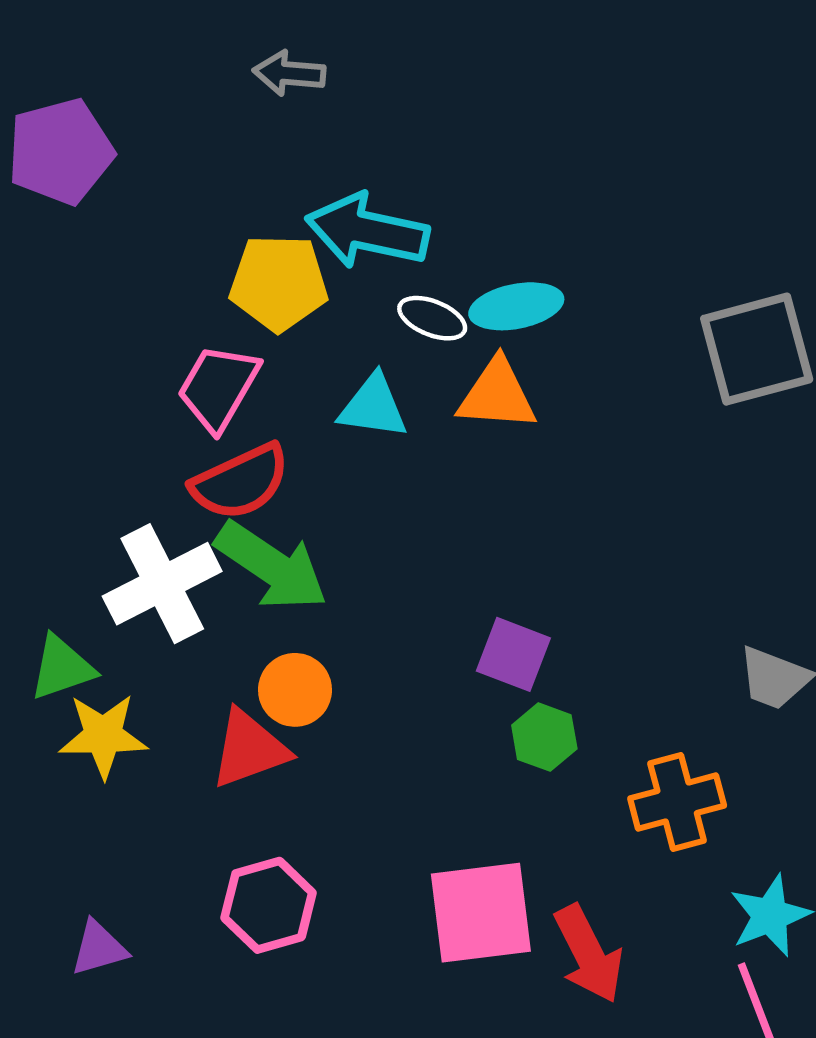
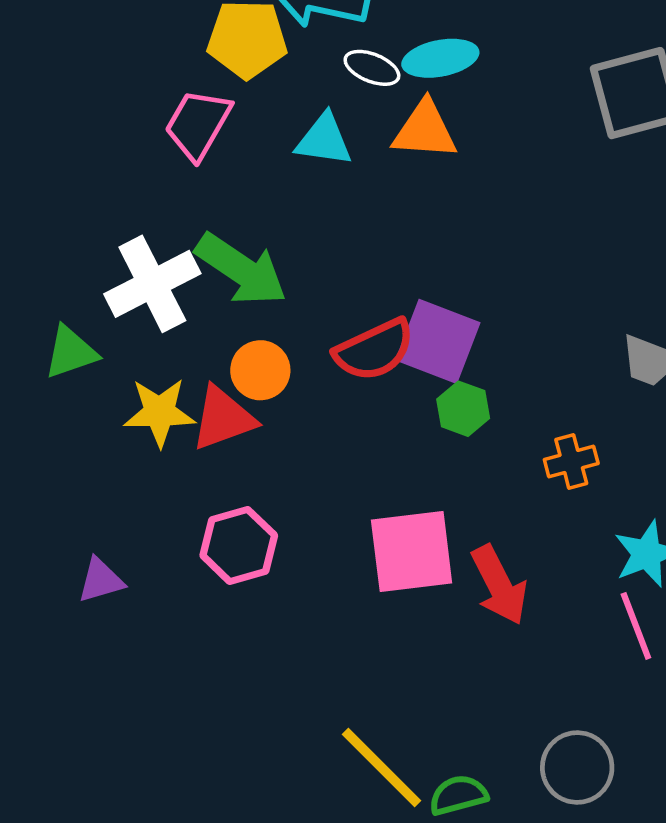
red semicircle: (240, 482) -> (374, 350), moved
purple square: (513, 654) -> (438, 341), size x1.4
yellow star: (103, 736) -> (160, 412), moved
orange cross: (677, 802) -> (571, 461), size x0.7

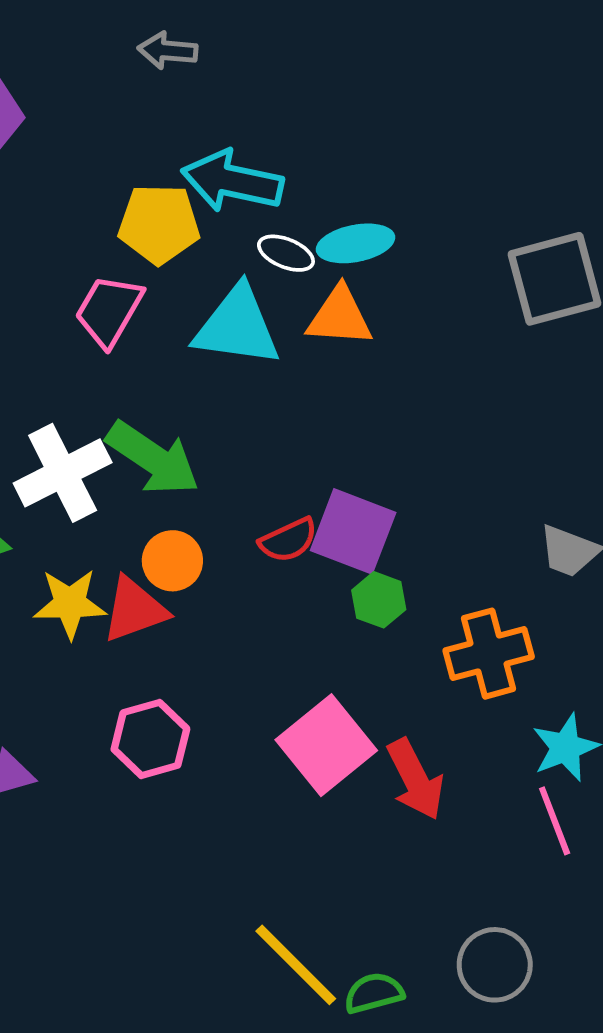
cyan triangle: (324, 140) -> (237, 326), size x1.5
red semicircle: (374, 350) -> (288, 540), size x0.7
orange cross: (571, 461) -> (489, 654), size x1.6
pink square: (412, 551) -> (326, 745), turned -32

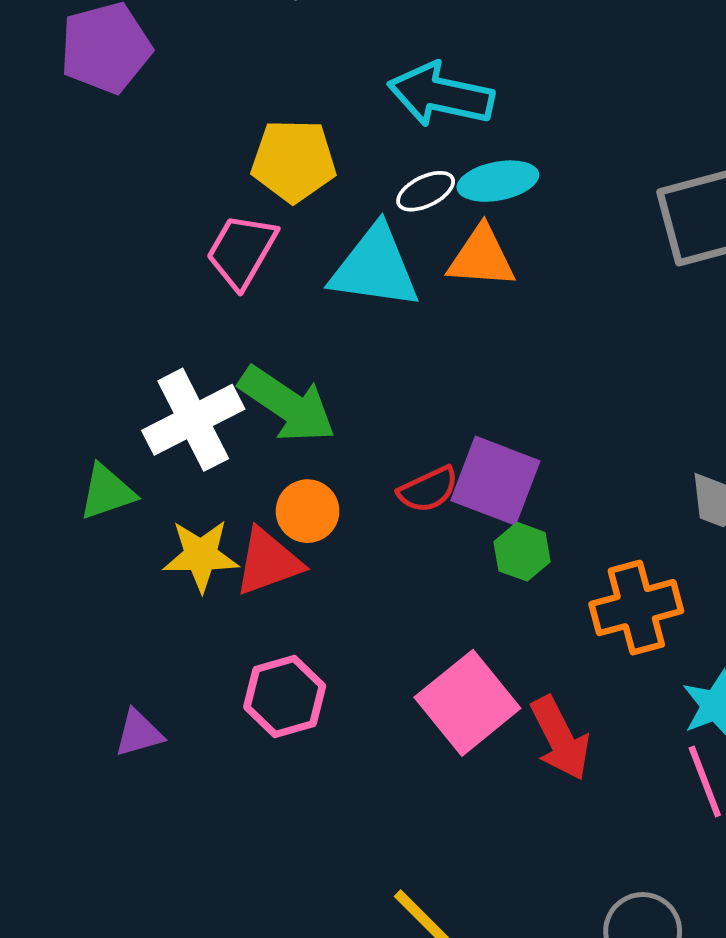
cyan arrow: (232, 181) -> (441, 95), moved
white ellipse: (286, 253) -> (426, 191), turned -48

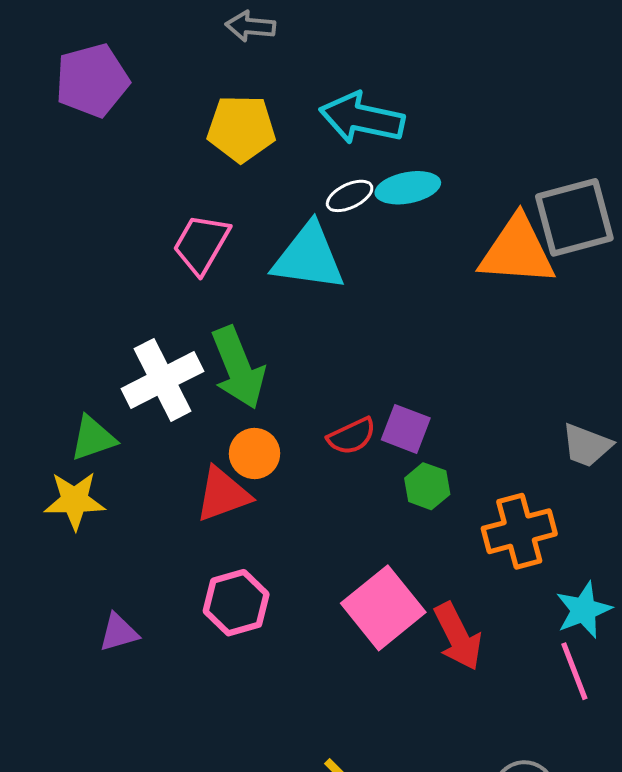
yellow pentagon: (294, 161) -> (241, 128), moved
orange triangle: (481, 257) -> (517, 251), moved, size x1.4
green arrow: (287, 404) -> (238, 368), turned 34
purple square: (495, 481) -> (406, 429), size x0.7
yellow star: (201, 556) -> (75, 501), moved

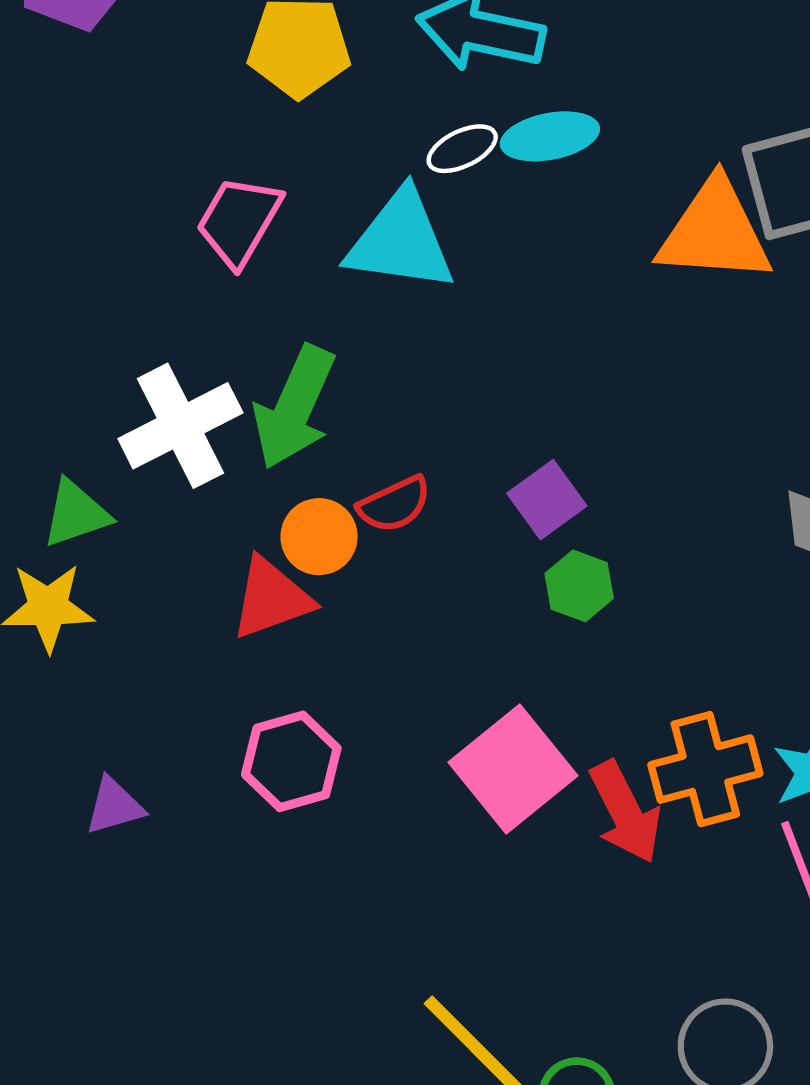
green arrow: (238, 368) -> (294, 407), turned 46
purple square: (406, 429) -> (547, 500), turned 33
red semicircle: (352, 436) -> (394, 504), moved
orange cross: (519, 531) -> (705, 769), moved

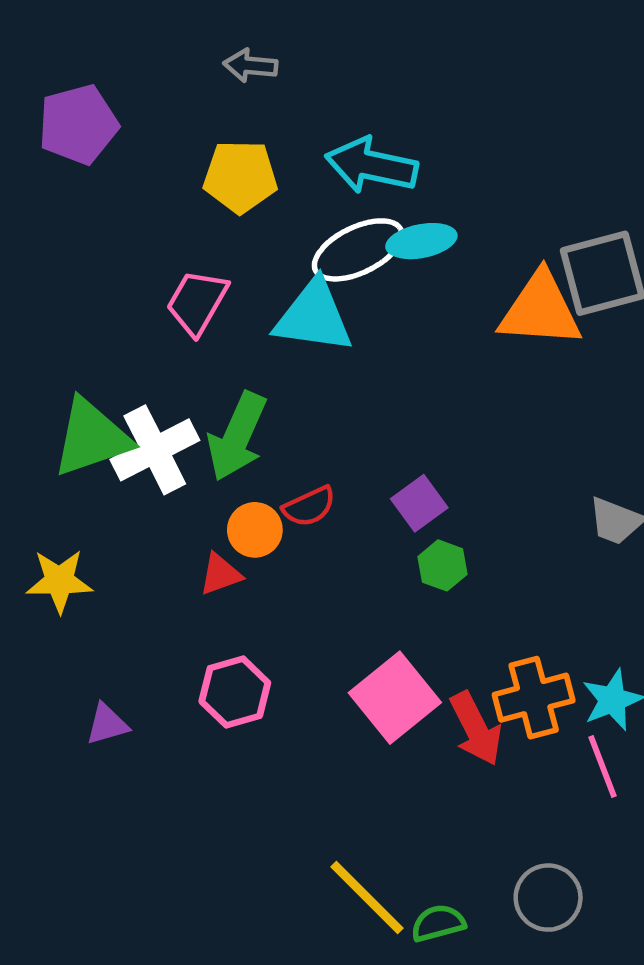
white ellipse: (462, 149) -> (358, 250), size x1.8
green triangle: (76, 514) -> (92, 438), moved, size x1.6
red triangle: (271, 598) -> (220, 574), size x0.7

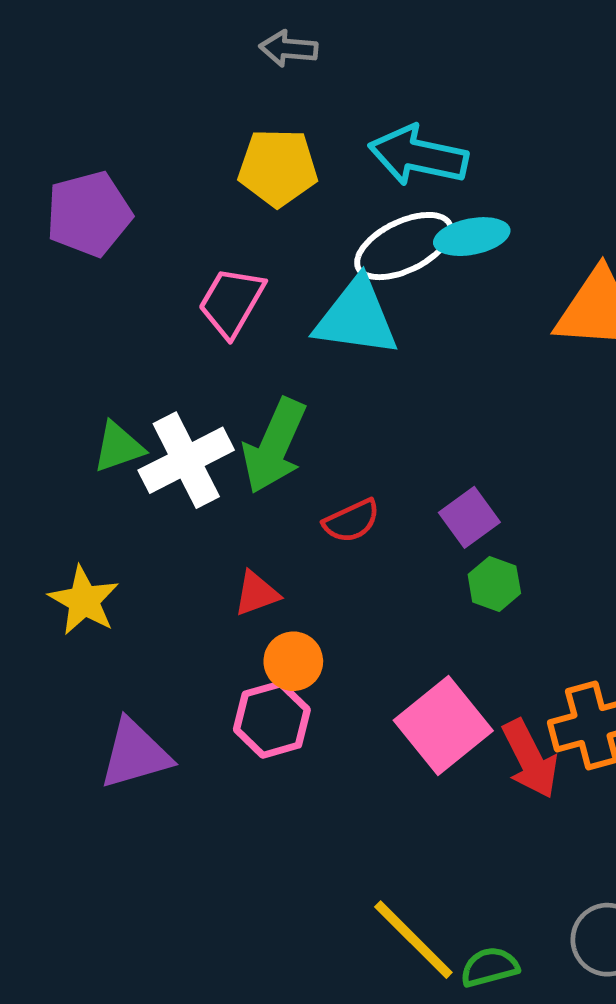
purple pentagon: (78, 124) -> (89, 214), moved
green triangle: (92, 438) -> (118, 447), size x0.6
orange circle: (255, 530) -> (293, 661), moved
yellow star: (59, 581) -> (84, 601), turned 30
purple triangle: (107, 724) -> (135, 754), size x1.6

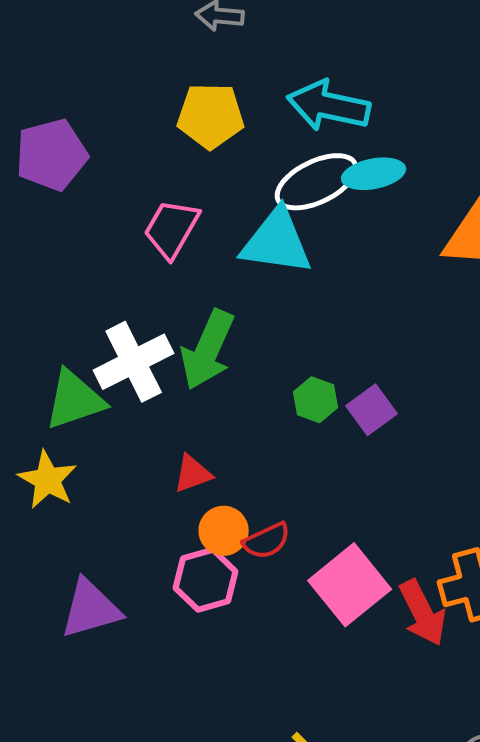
green triangle: (118, 447) -> (75, 400), moved, size x1.4
red semicircle: (352, 521) -> (267, 541), moved
green hexagon: (494, 584) -> (316, 400), moved

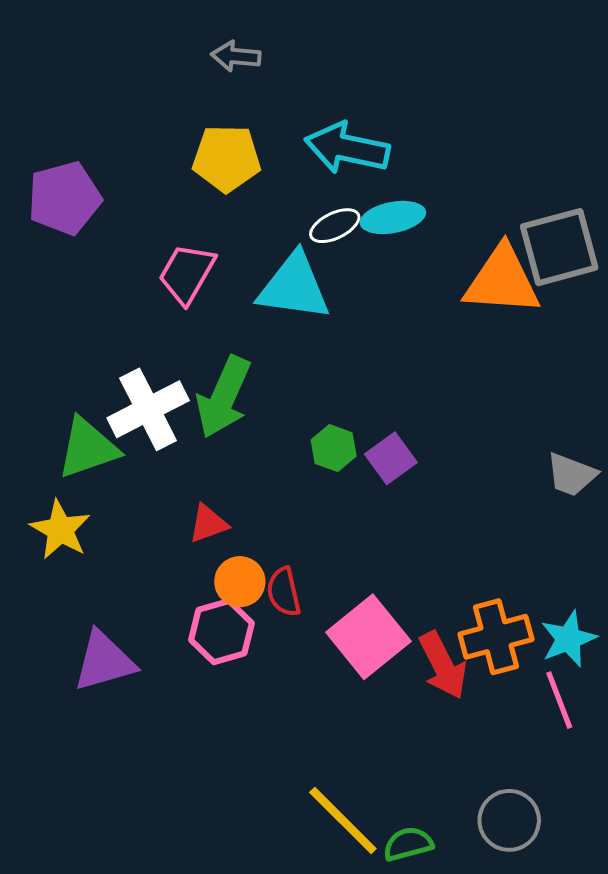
white ellipse: (317, 182) -> (335, 226), size x0.6
red semicircle: (267, 541) -> (284, 592), turned 102

